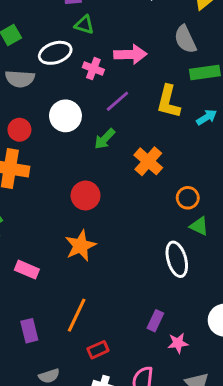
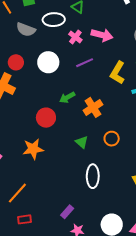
green arrow: (105, 139) -> (67, 97), moved
green triangle: (199, 226) -> (82, 142), moved

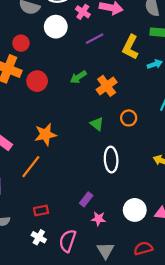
white circle: (48, 62) -> (56, 27), moved
red circle: (46, 118) -> (37, 81), moved
orange line: (17, 193) -> (31, 167), moved

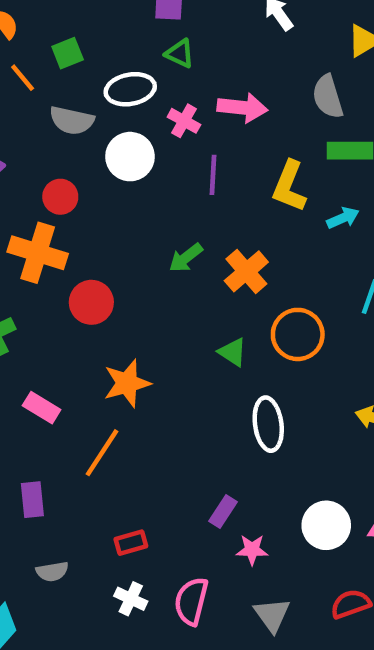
purple line: (95, 39) -> (213, 175), turned -54
red circle: (37, 81) -> (91, 302), moved
orange circle: (129, 118) -> (298, 334), size x1.5

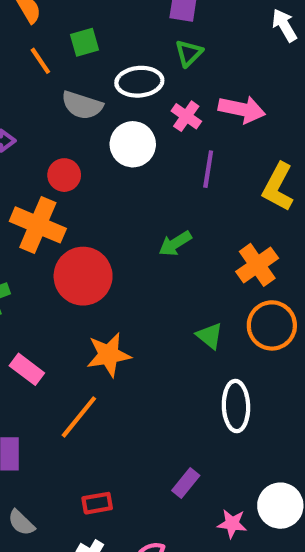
green triangle: (180, 54) -> (189, 53), turned 44
orange cross: (246, 271) -> (257, 265), moved
red circle: (91, 302) -> (83, 276), size x1.4
pink star: (252, 550) -> (232, 524), moved
gray semicircle: (52, 571) -> (21, 523), turned 48

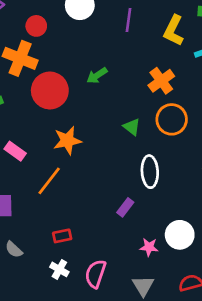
green arrow: (175, 244) -> (97, 75), moved
purple rectangle: (186, 483) -> (125, 207), moved

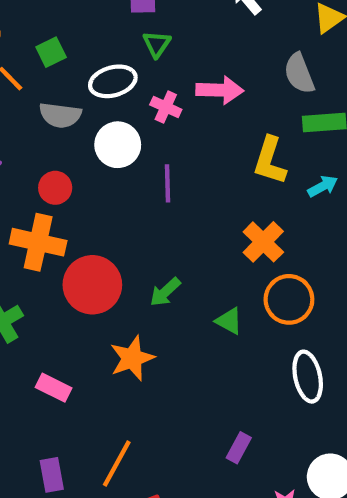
purple line: (129, 20) -> (167, 183), moved
green arrow: (97, 75) -> (165, 292), moved
white ellipse: (150, 172) -> (308, 377), moved
orange line: (49, 181) -> (117, 464), moved

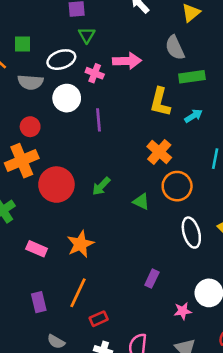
green square: (51, 52) -> (23, 44), turned 30
orange cross: (38, 242) -> (22, 161), turned -32
orange star: (132, 358) -> (80, 244), moved

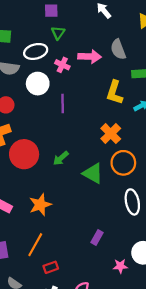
gray semicircle: (175, 48) -> (118, 49), moved
green triangle: (141, 202) -> (93, 173), size x1.5

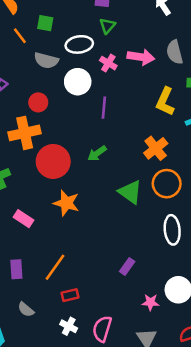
green arrow: (61, 158) -> (97, 153), moved
orange star: (40, 205) -> (66, 203), moved, turned 30

